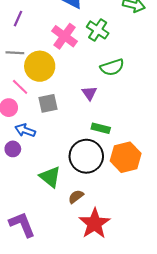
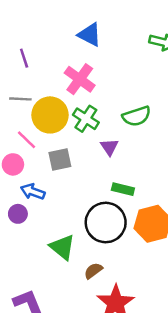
purple line: (18, 19) -> (24, 58), turned -42
green cross: (98, 30) -> (86, 119), moved

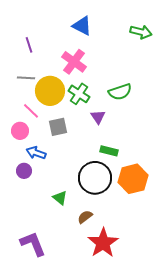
green triangle: (62, 247) -> (60, 198), size x0.7

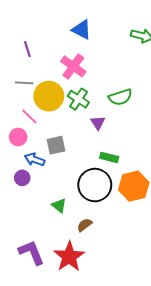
gray square: (58, 127) -> (56, 145), moved
red star: (103, 243) -> (69, 257), moved

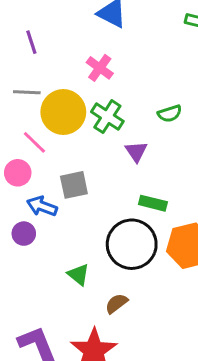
pink cross: (73, 66) -> (100, 68), size x0.7
green semicircle: (120, 97) -> (170, 114), size x0.7

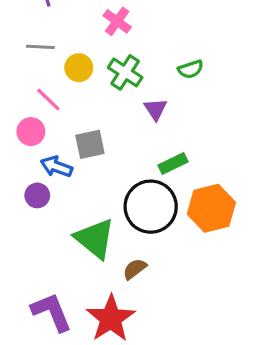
yellow circle: (63, 112) -> (79, 68), size x0.6
green rectangle: (153, 203) -> (173, 163), turned -40
green triangle: (78, 275) -> (95, 239), size x1.8

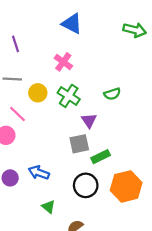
gray square: (90, 144) -> (79, 144), moved
blue arrow: (56, 167) -> (39, 173), moved
black circle: (151, 207) -> (86, 185), size x0.7
green triangle: (95, 239) -> (48, 207), size x0.5

